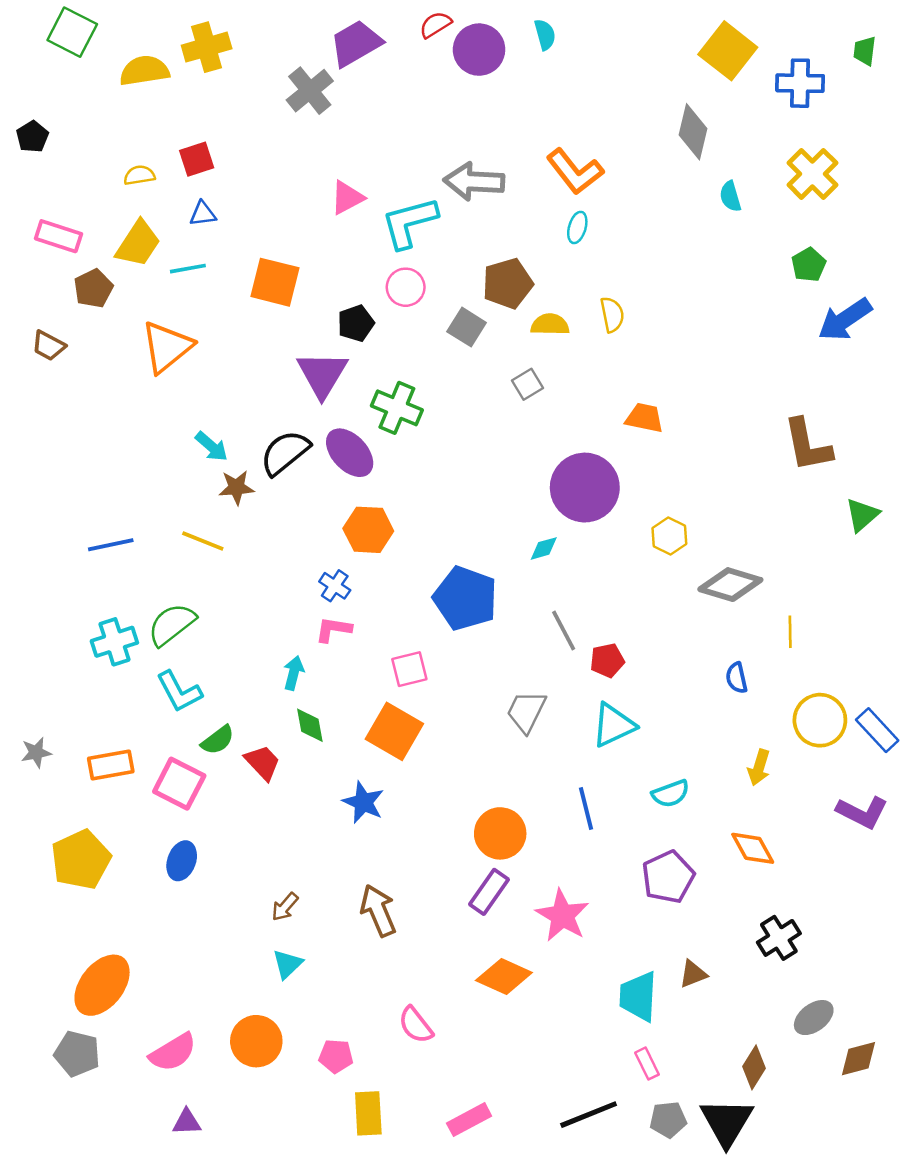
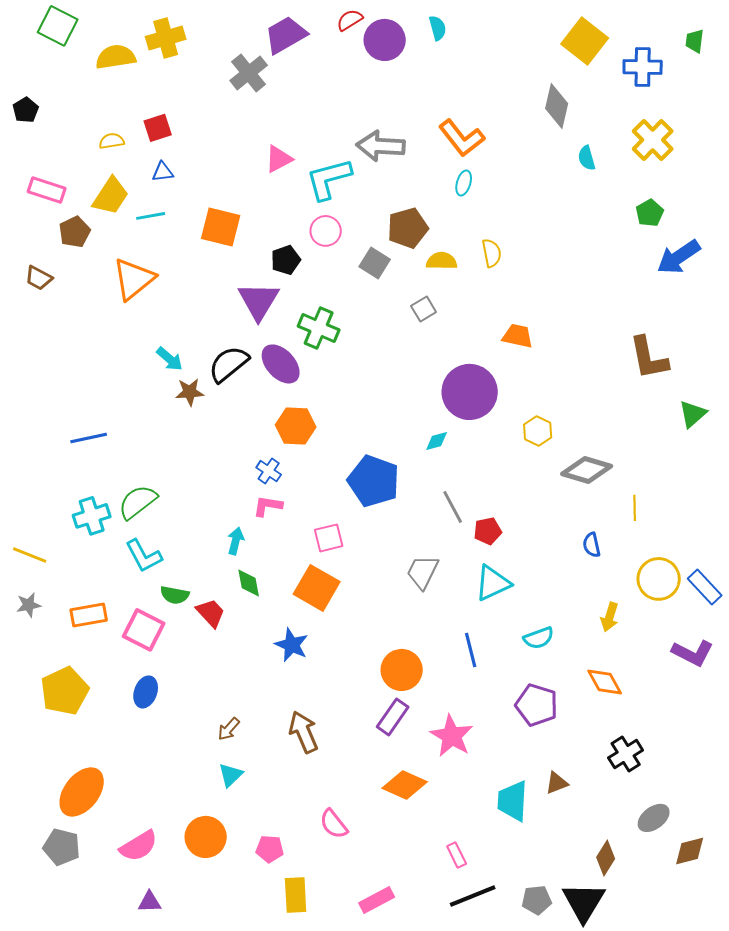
yellow line: (203, 541) -> (30, 555), moved
green semicircle: (218, 740) -> (175, 595), turned 48
purple pentagon: (668, 877) -> (537, 705), turned -30
pink rectangle: (647, 1064) -> (457, 855), moved

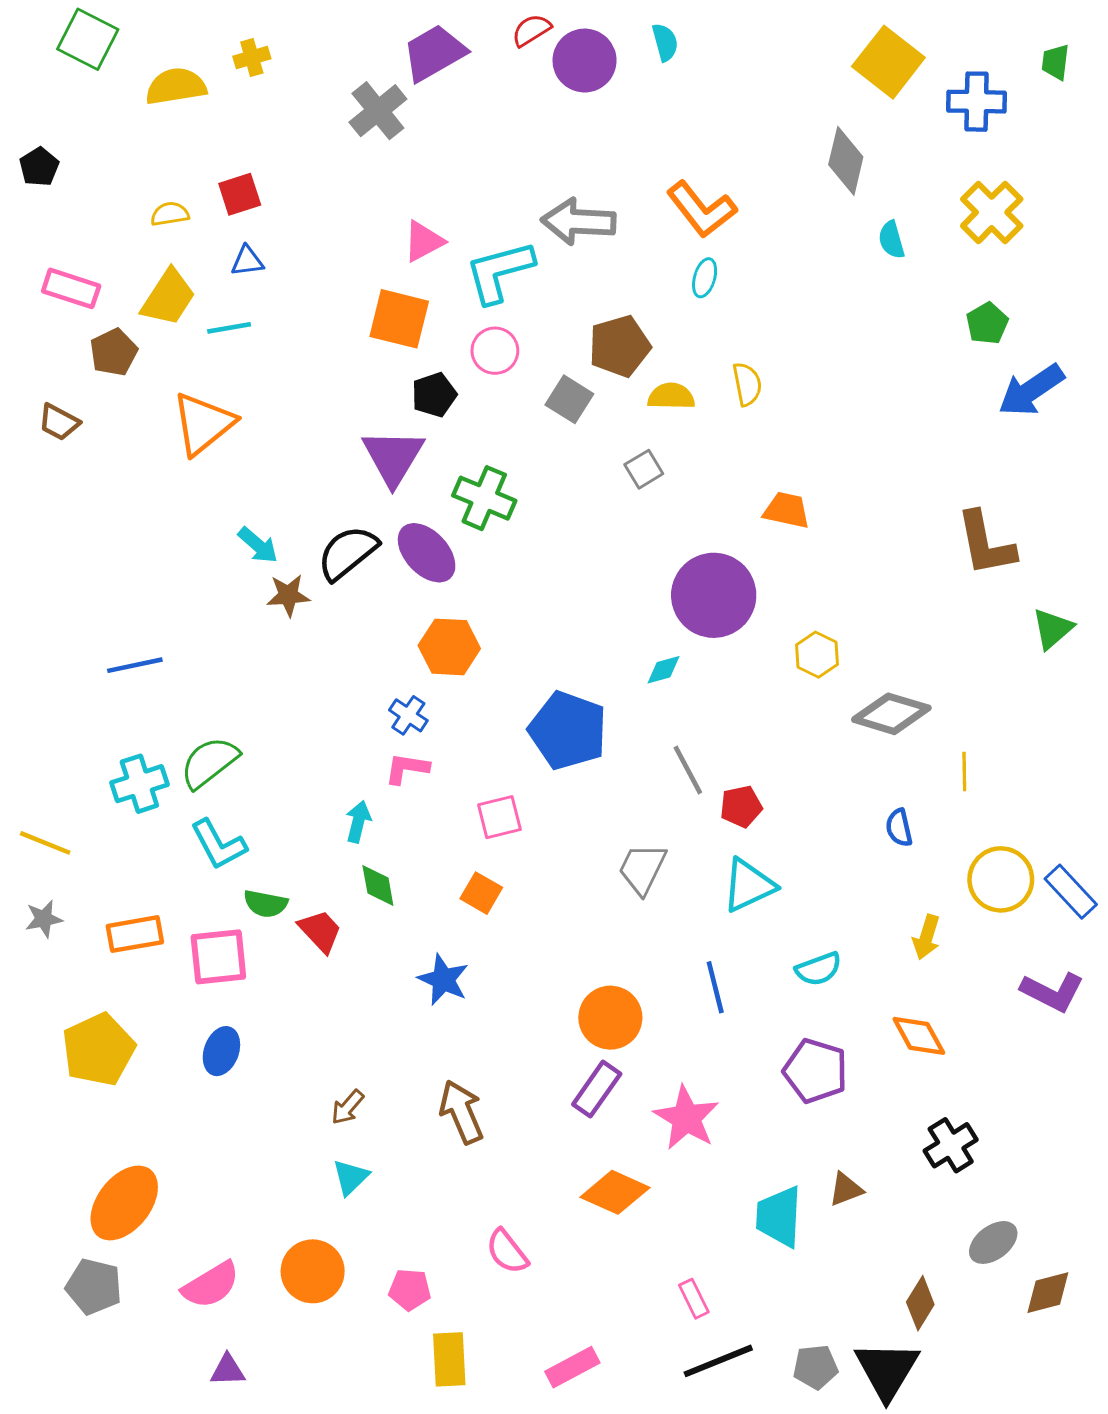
yellow cross: (166, 38) -> (252, 57), size x0.6
orange square: (221, 227) -> (399, 319), moved
orange square: (317, 588) -> (481, 893), size x0.6
pink square: (144, 630) -> (218, 957), turned -33

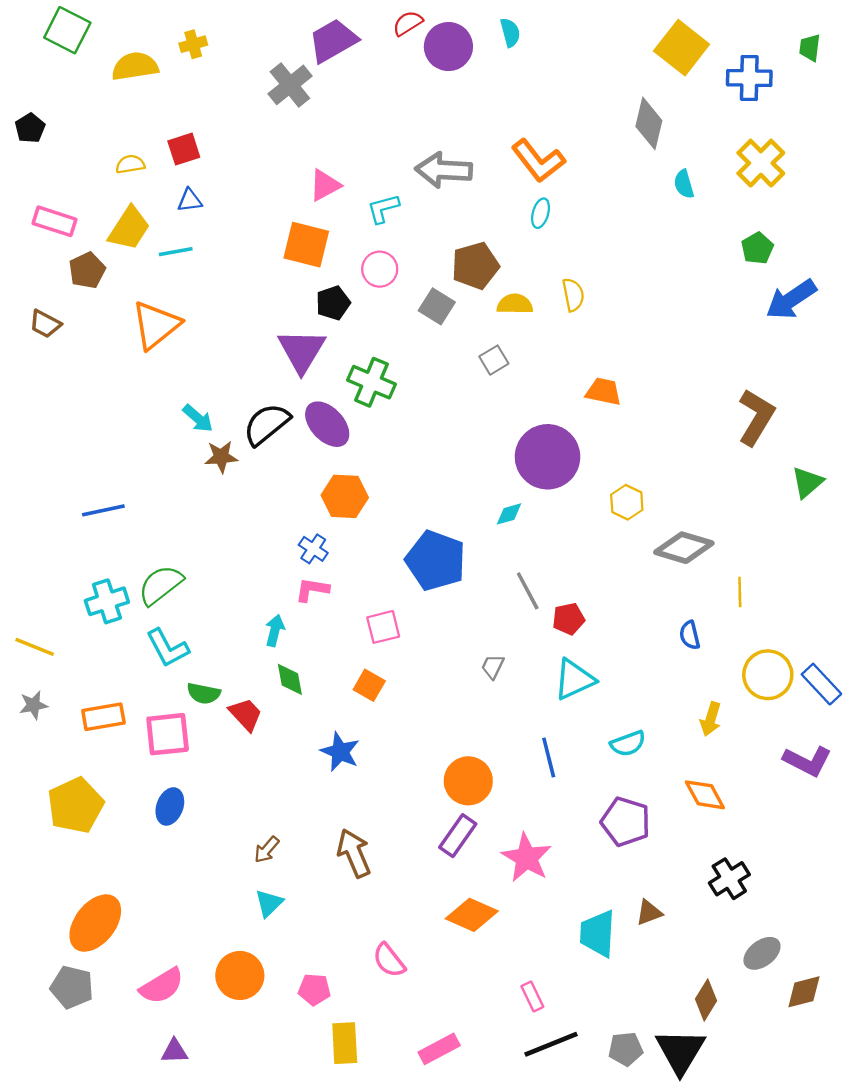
cyan L-shape: (499, 272) -> (383, 209), size x0.6
brown L-shape: (986, 544) -> (756, 417), turned -138
gray trapezoid: (642, 869) -> (493, 667), size x0.6

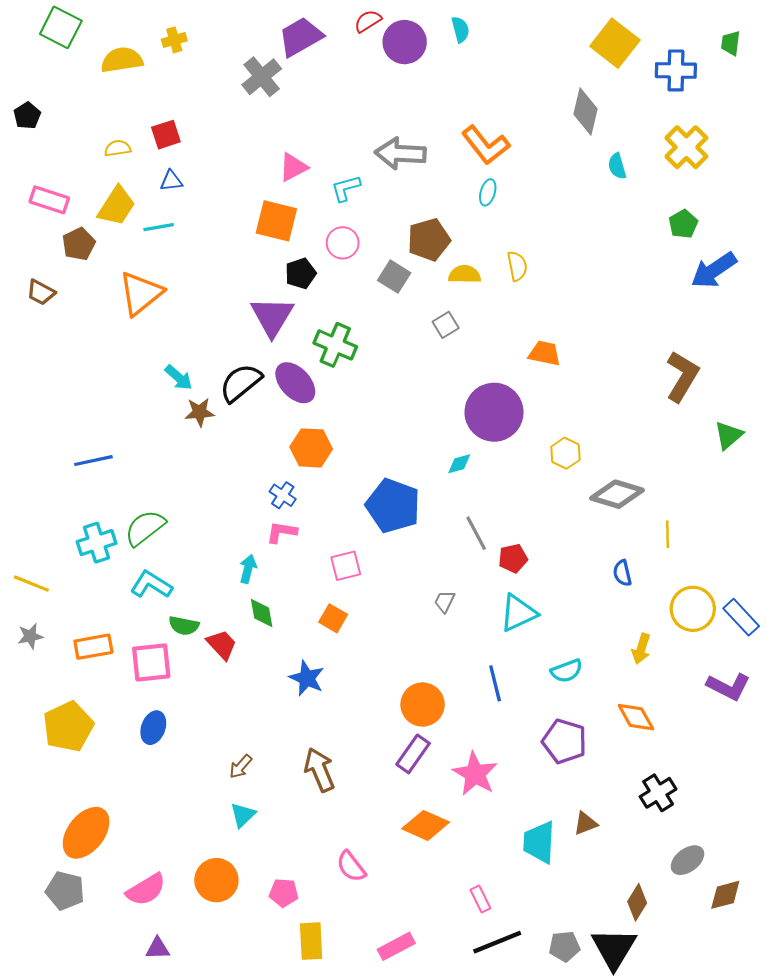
cyan L-shape: (168, 648) -> (151, 585), turned 150

